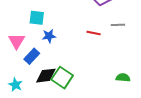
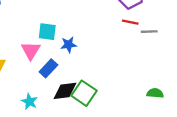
cyan square: (37, 18) -> (47, 32), moved
red line: (94, 33) -> (130, 22), moved

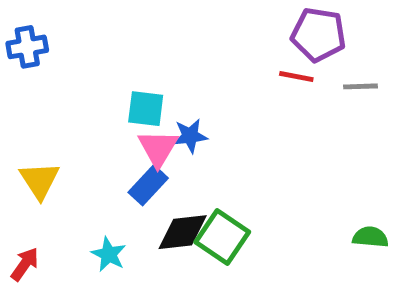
red line: (130, 22) -> (296, 77), moved
gray line: (149, 32) -> (360, 86), moved
pink triangle: (31, 51) -> (158, 148), moved

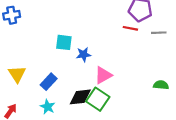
pink triangle: (158, 148) -> (103, 75), moved, turned 30
blue rectangle: (148, 185) -> (49, 82), moved
green semicircle: (370, 237) -> (161, 85), moved

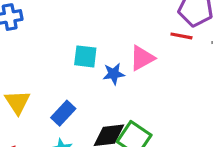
pink triangle: (103, 75) -> (142, 58), moved

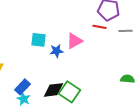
blue rectangle: (63, 113) -> (22, 87), moved

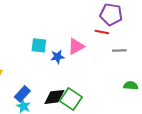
gray line: (125, 31) -> (119, 50), moved

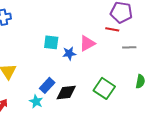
green semicircle: (131, 86) -> (140, 81), turned 96
blue rectangle: (22, 94) -> (47, 85), moved
green square: (71, 99) -> (104, 88), moved

